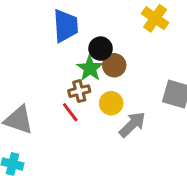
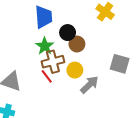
green star: (90, 68) -> (45, 46), moved
brown cross: (79, 91) -> (53, 62), size x1.5

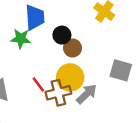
green star: (45, 46) -> (21, 39), moved, turned -30
brown cross: (53, 62) -> (58, 93), moved
yellow circle: (75, 70) -> (70, 77), size x1.5

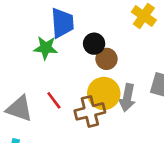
red line: (38, 85) -> (54, 100), moved
gray arrow: (87, 94) -> (127, 98), moved, turned 145

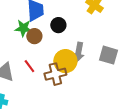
brown circle: (106, 59) -> (34, 36), moved
gray arrow: (127, 98) -> (78, 52), moved

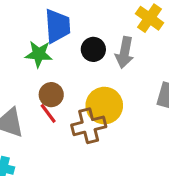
brown circle: (34, 36) -> (51, 95), moved
gray arrow: (78, 52) -> (125, 53), moved

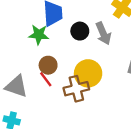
gray arrow: (125, 53) -> (103, 33), turned -35

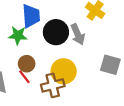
black circle: (80, 31) -> (56, 32), size x1.5

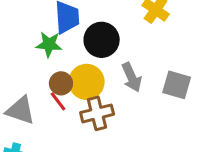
gray arrow: (78, 34) -> (132, 77), moved
yellow circle: (64, 71) -> (87, 82), moved

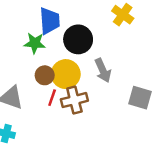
gray square: (177, 85) -> (140, 98), moved
red line: (58, 101) -> (52, 98), moved, turned 56

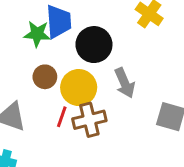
green star: (35, 43) -> (37, 34), moved
brown circle: (45, 75) -> (45, 77), moved

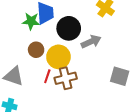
gray arrow: (125, 83) -> (91, 42), moved, turned -90

